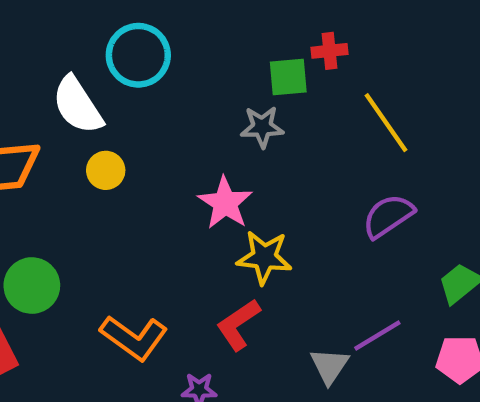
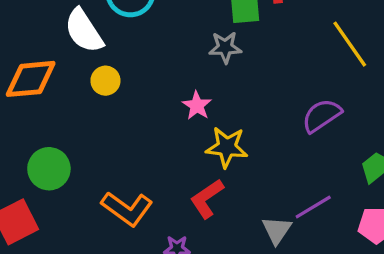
yellow line: (386, 123) -> (350, 44), moved
pink star: (225, 203) -> (197, 106), size x0.7

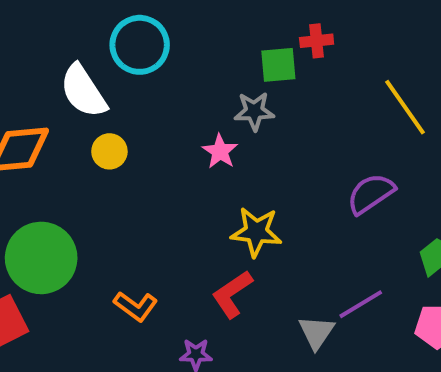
pink star: (197, 106) -> (220, 151), moved
green circle: (49, 169) -> (41, 258), size x1.4
orange L-shape: (127, 209) -> (136, 306), size x0.7

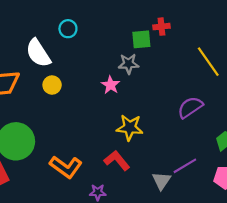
cyan circle: (140, 45) -> (68, 29), size x0.6
red L-shape: (232, 294) -> (117, 160), turned 85
orange L-shape: (136, 306) -> (66, 167), size x1.4

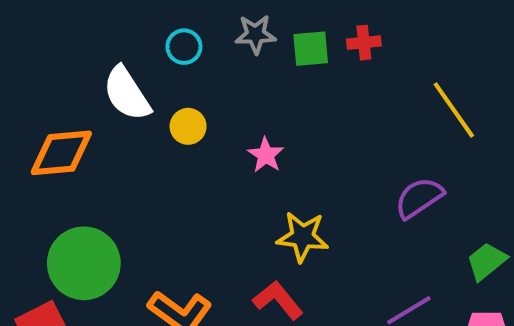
green square: (141, 39) -> (311, 49), moved
gray star: (129, 64) -> (256, 34), moved
yellow circle: (52, 85) -> (188, 126), moved

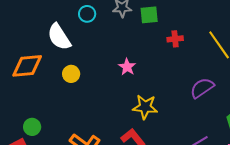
red cross: (364, 43) -> (175, 39), moved
yellow circle: (188, 126) -> (71, 74), moved
green circle: (84, 263) -> (32, 127), moved, size x0.5

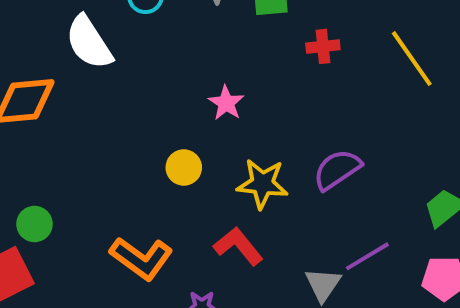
yellow circle: (71, 74) -> (184, 168), moved
purple semicircle: (202, 88) -> (337, 170), moved

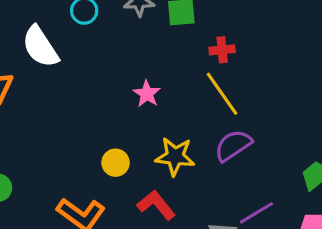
yellow line: (412, 59) -> (222, 94), moved
yellow circle: (184, 168) -> (116, 163), moved

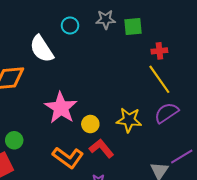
pink star: (147, 94) -> (61, 108), moved, size x1.8
red L-shape: (156, 205) -> (102, 148), moved

